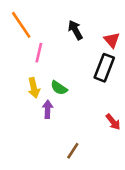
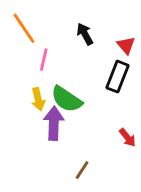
green semicircle: (59, 88) -> (66, 99), size x1.6
purple arrow: (48, 109) -> (54, 123), size x1.6

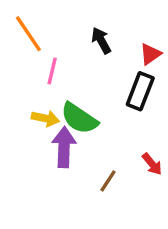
red triangle: (126, 45) -> (150, 54), turned 36
yellow arrow: (38, 99) -> (45, 118), turned -65
brown line: (82, 170) -> (108, 181), moved

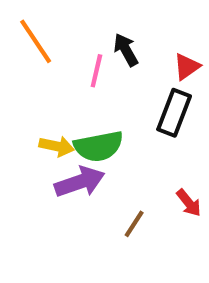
pink line: (52, 71) -> (96, 71), moved
green semicircle: (79, 118) -> (99, 146), turned -45
purple arrow: (64, 147) -> (80, 182), turned 69

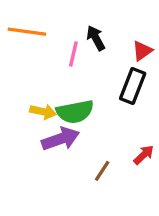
orange line: (36, 41) -> (27, 32), turned -48
red arrow: (189, 203) -> (144, 155), turned -95

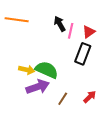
pink line: (73, 54) -> (71, 31), moved
green semicircle: (75, 112) -> (47, 70), turned -145
brown line: (102, 171) -> (63, 99), moved

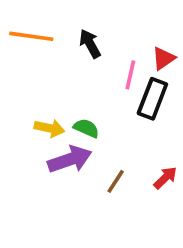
black arrow: (60, 24) -> (90, 44), moved
pink line: (71, 31) -> (130, 75), moved
green semicircle: (47, 70) -> (86, 128), size x0.6

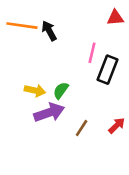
black arrow: (90, 44) -> (49, 31), moved
red triangle: (163, 58) -> (115, 18), moved, turned 30
green semicircle: (86, 128) -> (61, 90), turned -78

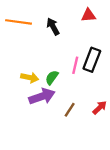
red triangle: (115, 18) -> (89, 15), moved
black arrow: (49, 31) -> (53, 26), moved
pink line: (92, 53) -> (75, 65), moved

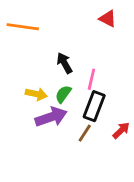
red triangle: (89, 15) -> (108, 19), turned 32
black arrow: (53, 26) -> (65, 63), moved
black rectangle: (92, 60) -> (94, 106), moved

